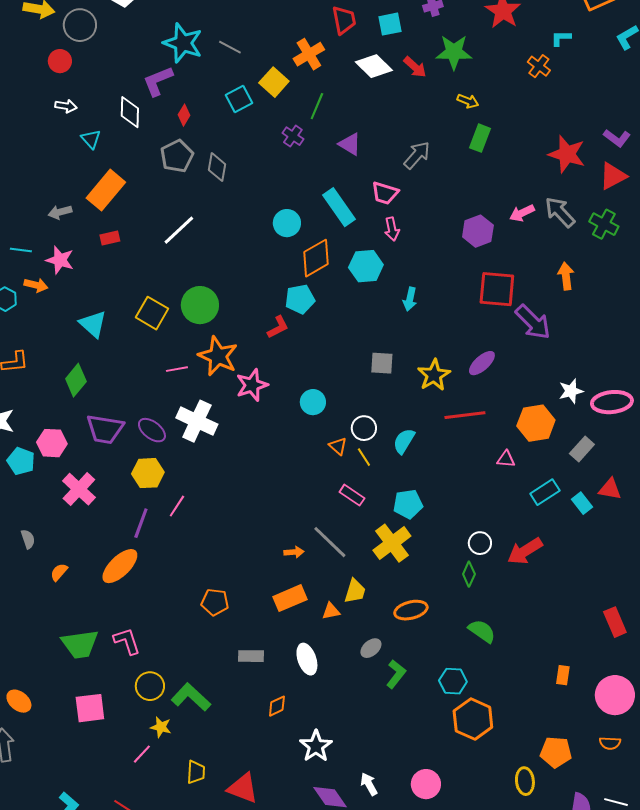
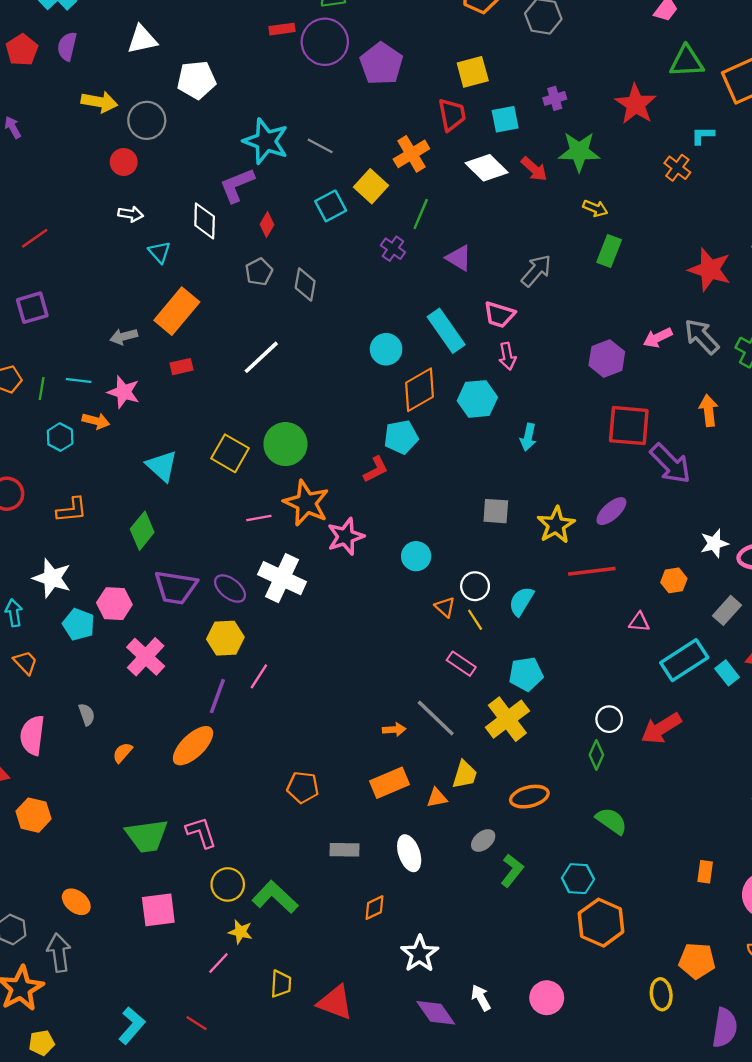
gray pentagon: (177, 156) -> (259, 272), size x0.7
orange hexagon: (536, 423) -> (674, 580), size x0.6
cyan rectangle: (545, 492) -> (684, 660), size x1.4

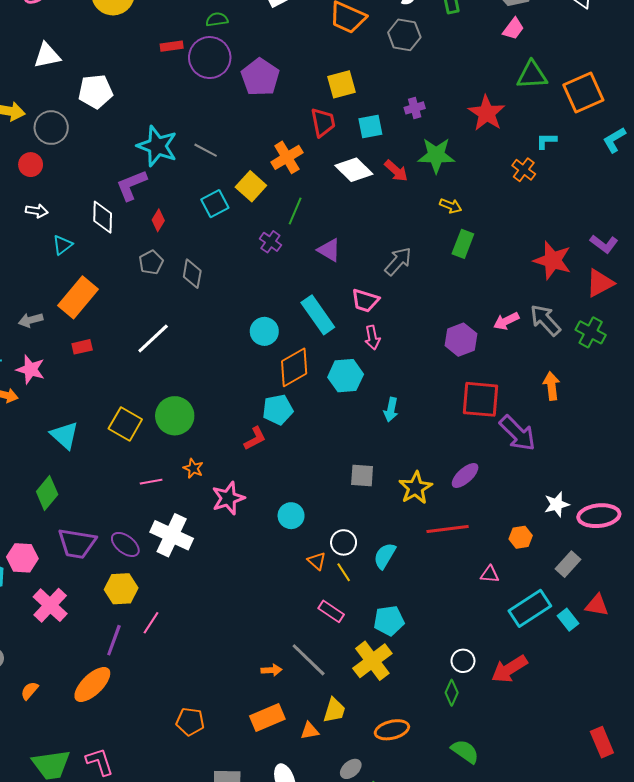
cyan triangle: (159, 252) -> (62, 245), turned 35
orange star: (306, 503) -> (193, 468), size x0.5

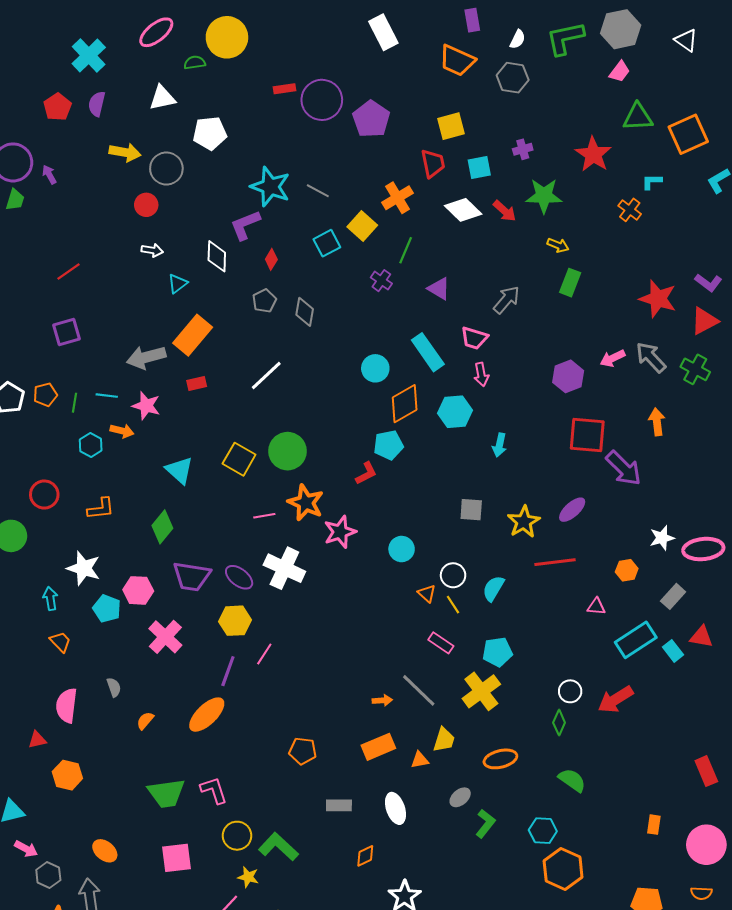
green semicircle: (217, 19) -> (195, 63), moved
gray arrow: (31, 320) -> (146, 357), size x1.6
orange star: (193, 468) -> (306, 503), size x1.8

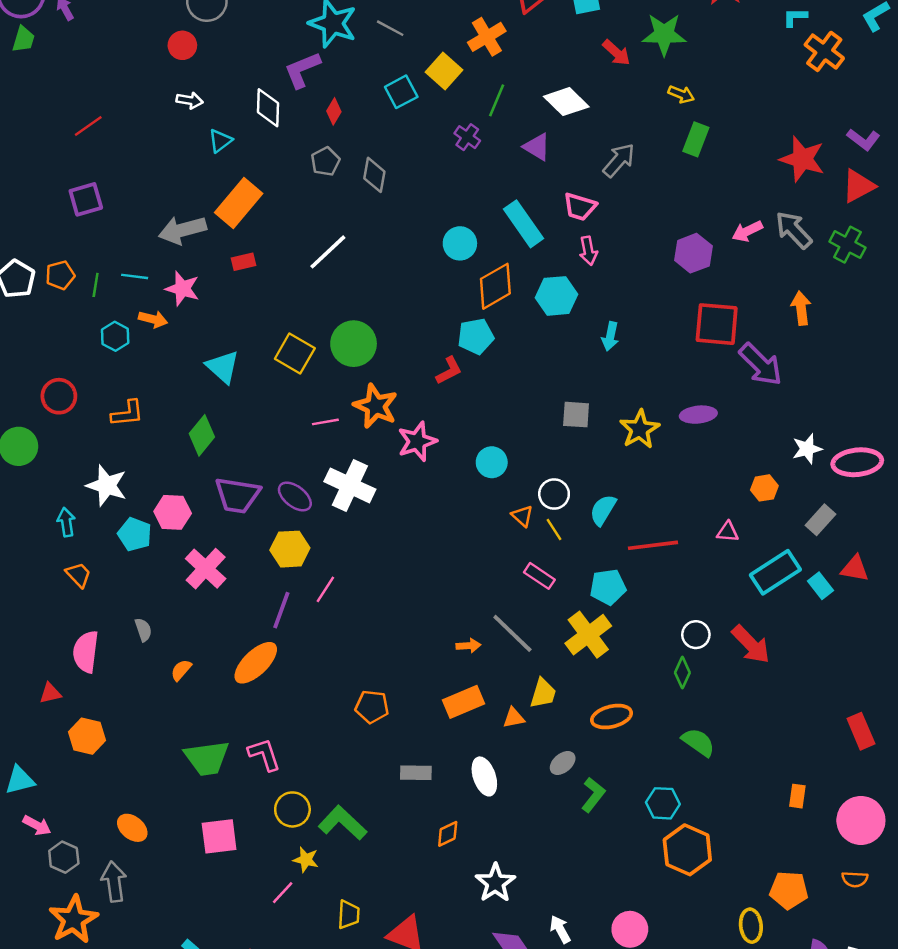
white diamond: (463, 210) -> (566, 102), moved
orange cross: (630, 210) -> (824, 51), moved, size x1.4
purple ellipse: (572, 510) -> (698, 415), turned 36
red line: (555, 562) -> (653, 545), moved
red arrow: (616, 699) -> (751, 644), turned -102

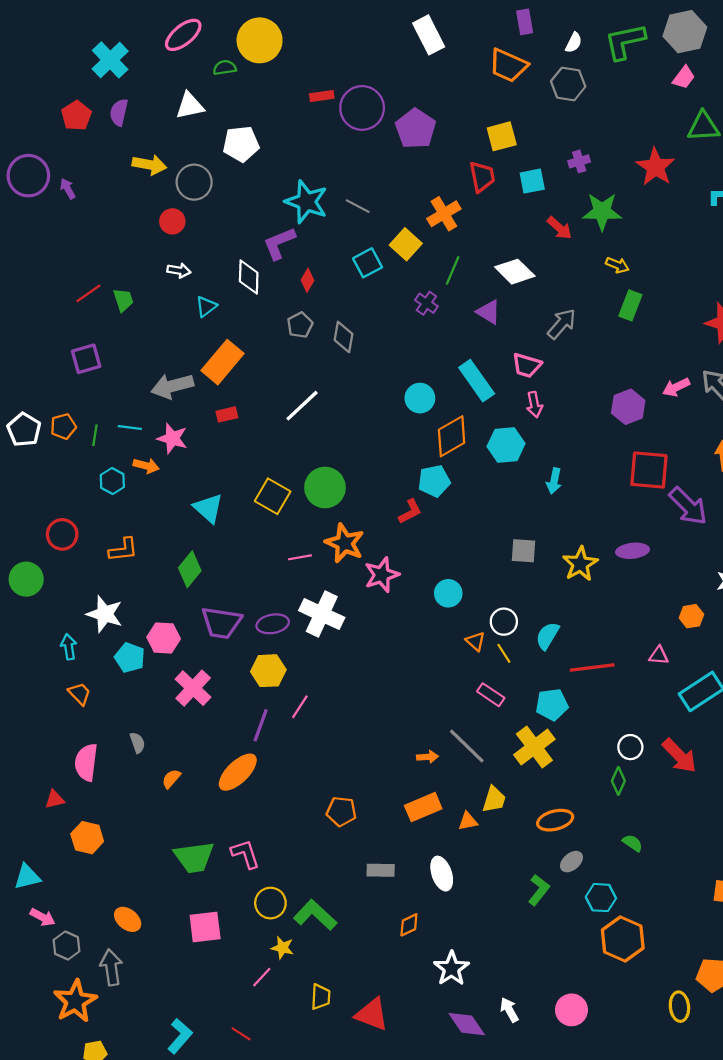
green trapezoid: (23, 39) -> (123, 300), moved, turned -35
purple ellipse: (295, 496) -> (273, 624), turned -48
green semicircle: (698, 742) -> (633, 843), size x0.7
gray ellipse: (563, 763) -> (571, 862), moved

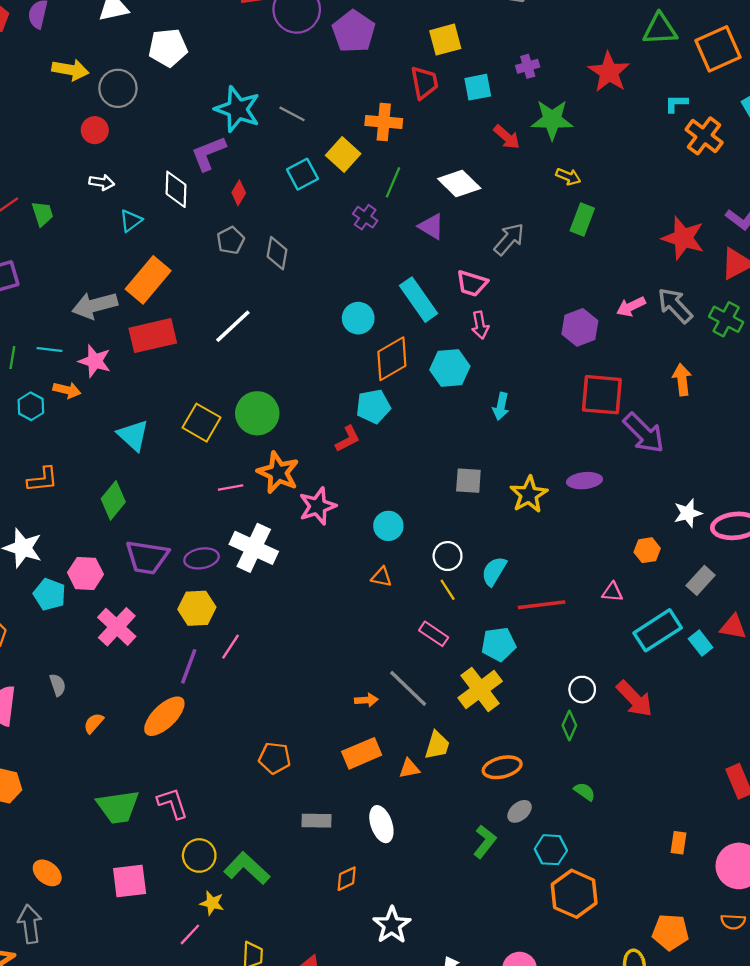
orange cross: (444, 214) -> (384, 122), turned 36
red rectangle: (227, 414) -> (153, 336), size x2.0
orange triangle: (476, 641) -> (381, 577), moved, turned -30

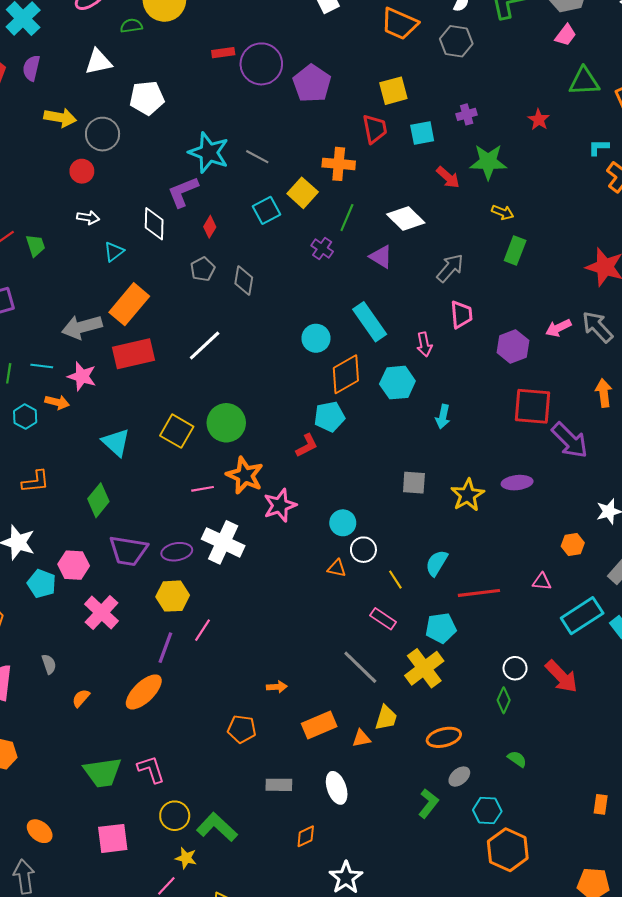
red star: (609, 72) -> (539, 120), size x0.6
pink trapezoid: (472, 283) -> (461, 315), moved, turned -112
white circle: (448, 556) -> (363, 550), moved
orange arrow: (366, 700) -> (277, 687), moved

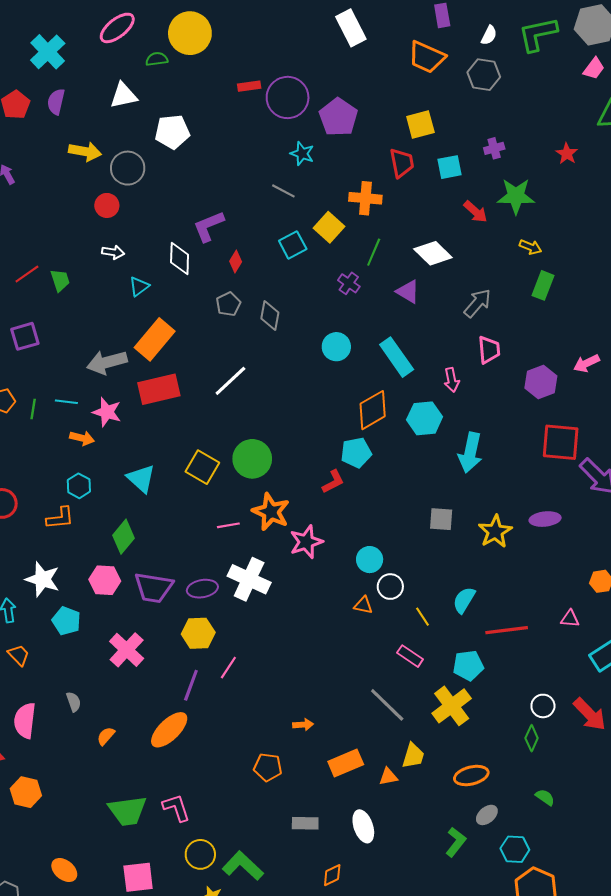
cyan star: (209, 153) -> (302, 154), moved, size x0.6
cyan circle: (316, 338) -> (336, 347), moved
cyan hexagon: (25, 417) -> (79, 486), moved
cyan arrow: (443, 417) -> (470, 453), size x1.6
pink hexagon: (74, 565) -> (105, 580), moved

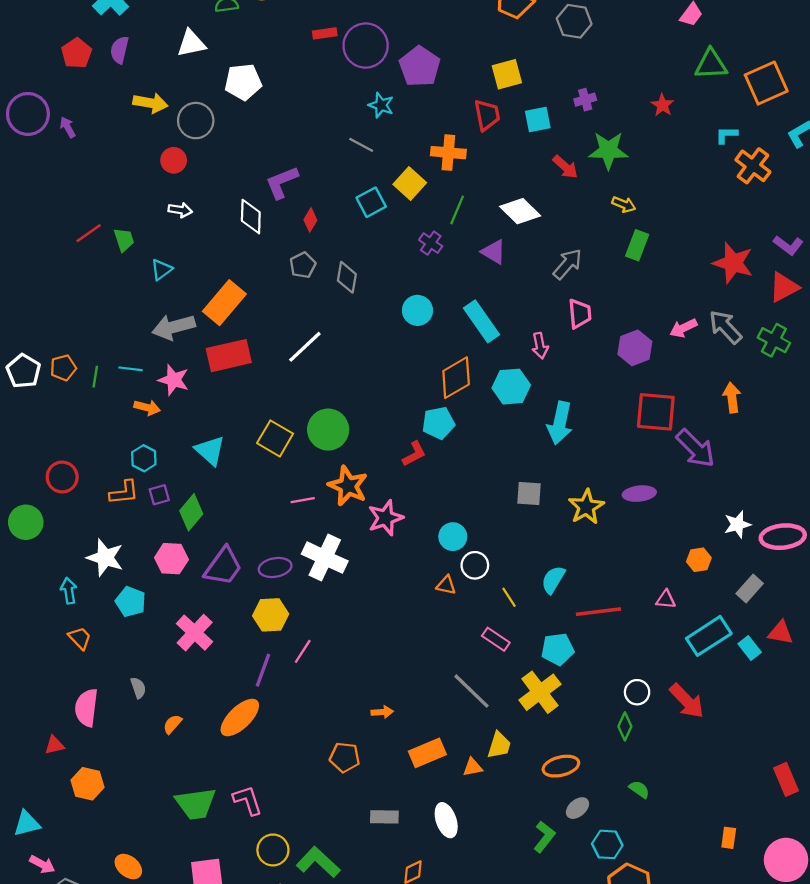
cyan triangle: (139, 286) -> (161, 270), moved
purple square: (25, 336) -> (159, 495), moved, size x0.7
purple trapezoid: (154, 588) -> (223, 566), turned -63

